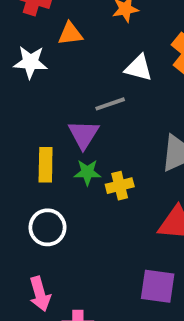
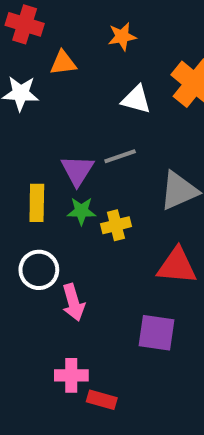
gray line: (110, 104) -> (120, 156), moved
pink arrow: (40, 294) -> (73, 302), moved

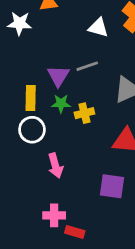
white circle: (39, 270) -> (32, 130), moved

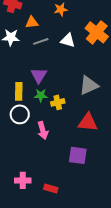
gray line: (87, 66) -> (41, 41), moved
pink arrow: (55, 166) -> (43, 130), moved
pink cross: (54, 215) -> (23, 180), moved

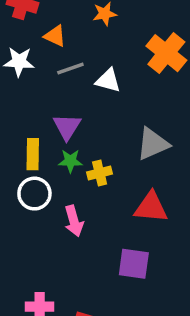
orange triangle: (32, 22) -> (55, 36), turned 32
white triangle: (68, 40) -> (108, 80), moved

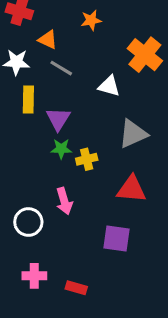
gray line: (70, 68) -> (61, 68), turned 50
white triangle: (108, 80) -> (109, 86), moved
yellow rectangle: (33, 154) -> (28, 99), moved
white circle: (34, 194) -> (28, 222), moved

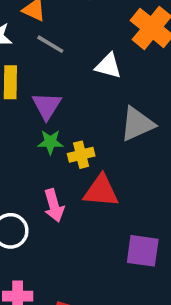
red triangle: (131, 189) -> (101, 191), moved
purple square: (117, 238) -> (143, 251), moved

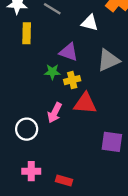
purple triangle: (47, 106) -> (69, 52), moved, turned -42
pink arrow: (54, 205) -> (55, 113), turned 42

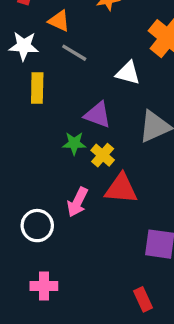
yellow cross: (72, 80) -> (103, 155), turned -35
red rectangle: (64, 181) -> (143, 299), moved, turned 49

